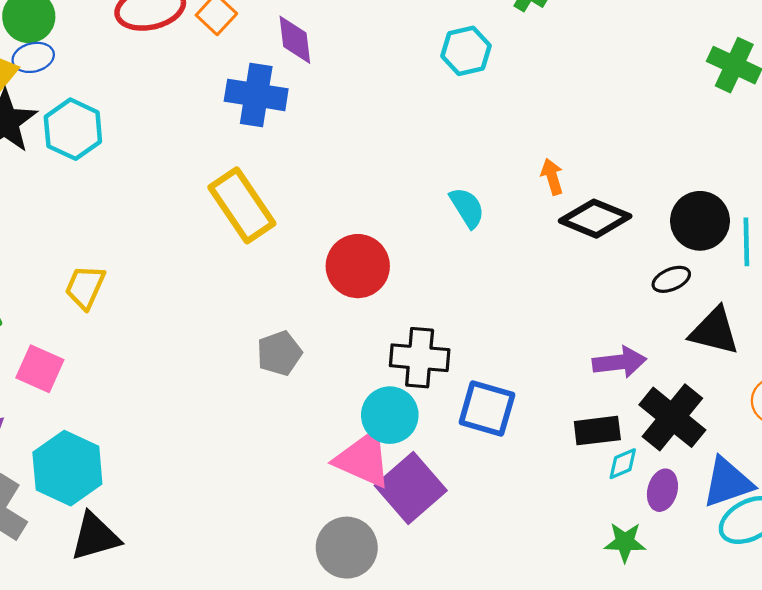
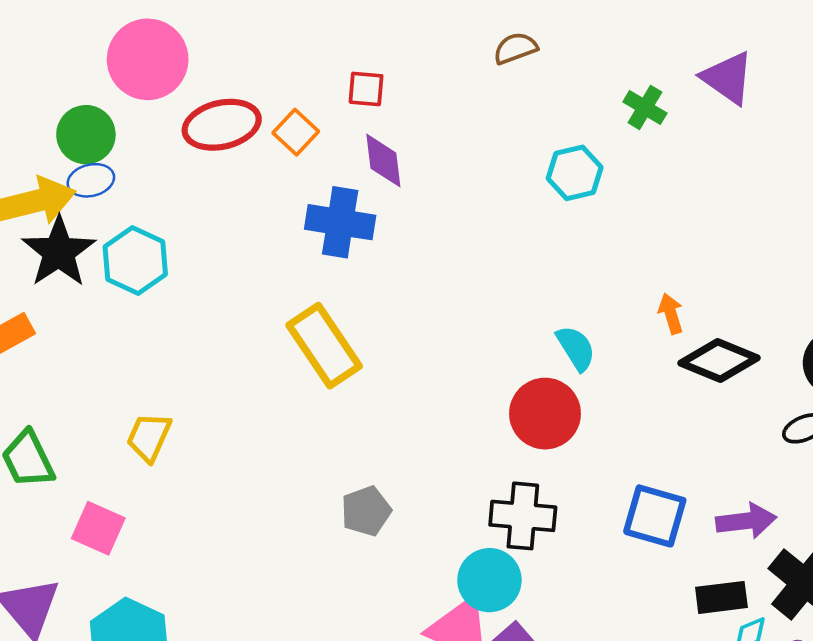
red circle: (358, 266) -> (545, 414), moved
blue square: (487, 408) -> (655, 516), moved

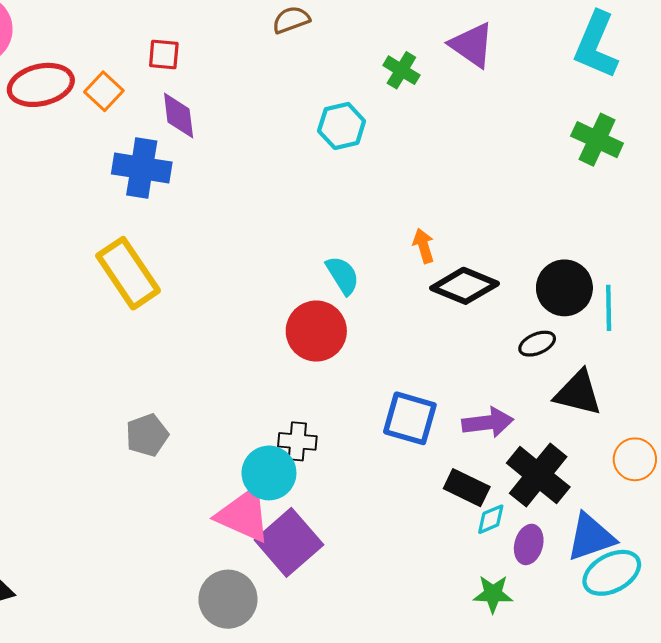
gray pentagon: (366, 511) -> (147, 435), moved
black cross: (523, 516) -> (297, 441), moved, size x0.7
black rectangle: (721, 597) -> (467, 488), turned 33

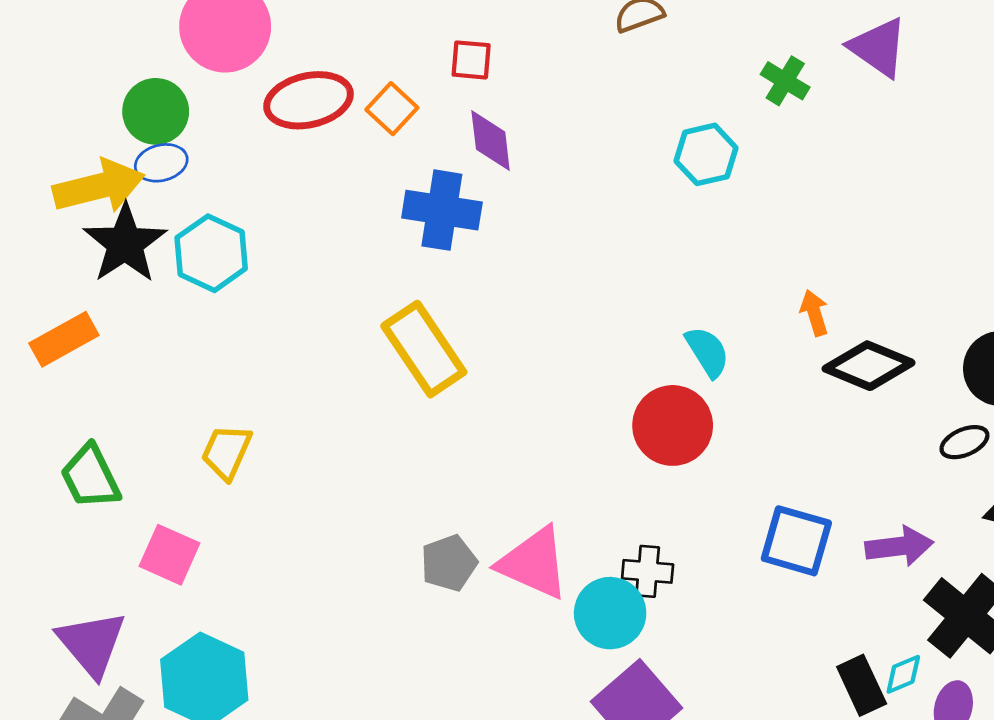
black rectangle: (467, 488) -> (862, 685), moved, turned 39
pink triangle: (244, 515) -> (534, 563), moved

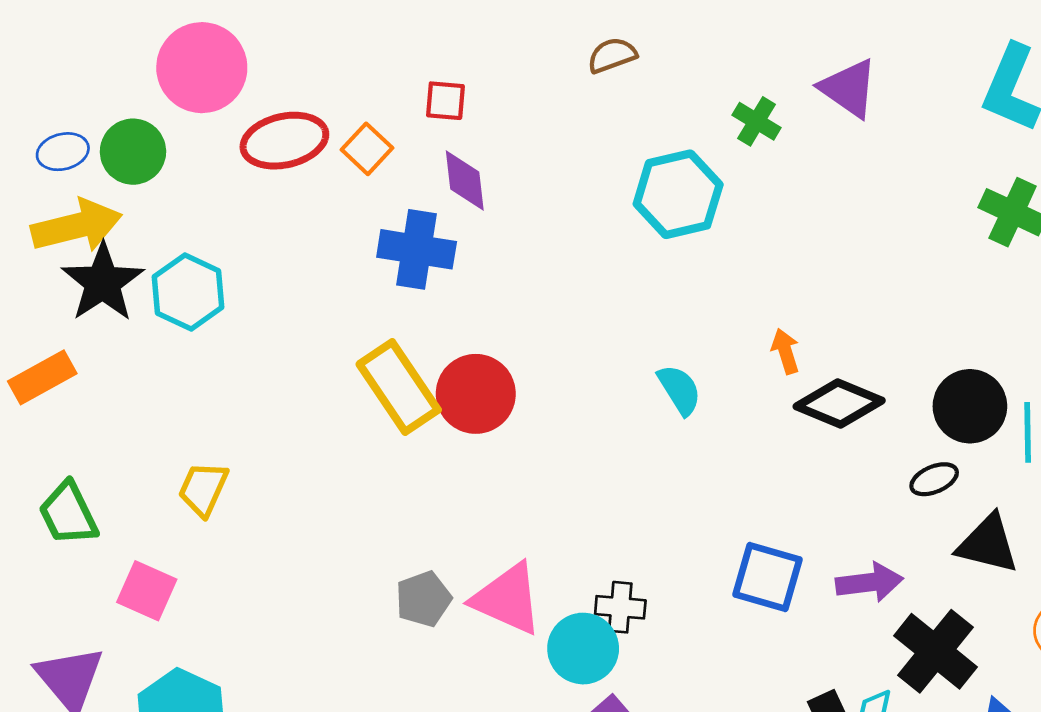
cyan hexagon: (706, 154) -> (678, 194), size x1.4
blue ellipse: (161, 163) -> (63, 152), moved
red circle: (673, 425) -> (476, 394), moved

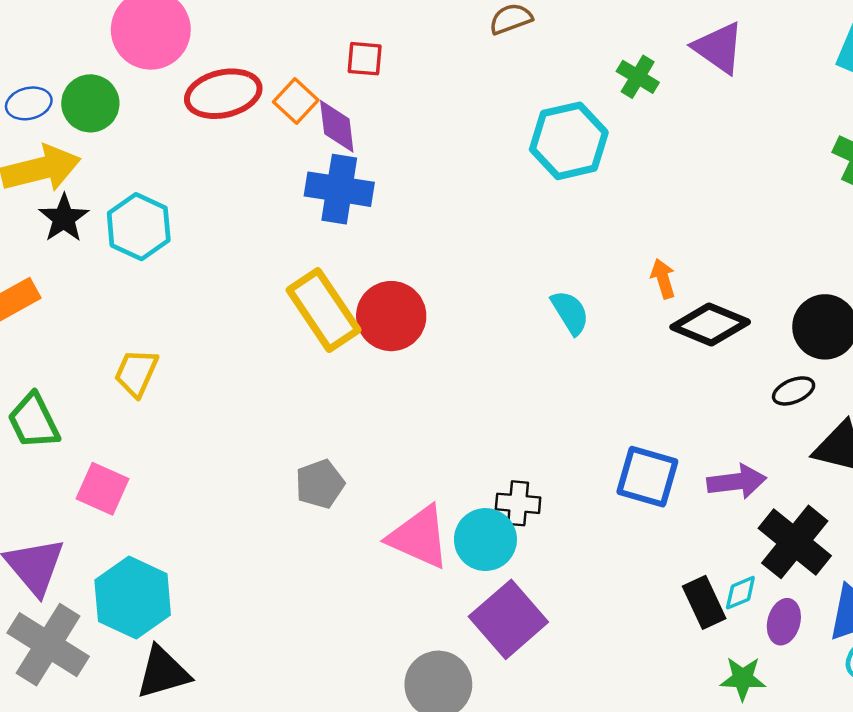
purple diamond: (465, 181) -> (337, 126), moved
black star: (103, 282) -> (64, 218), size x0.7
yellow trapezoid: (203, 489) -> (136, 373), moved
gray pentagon: (423, 599) -> (320, 484), moved
pink triangle: (507, 599) -> (419, 537), moved

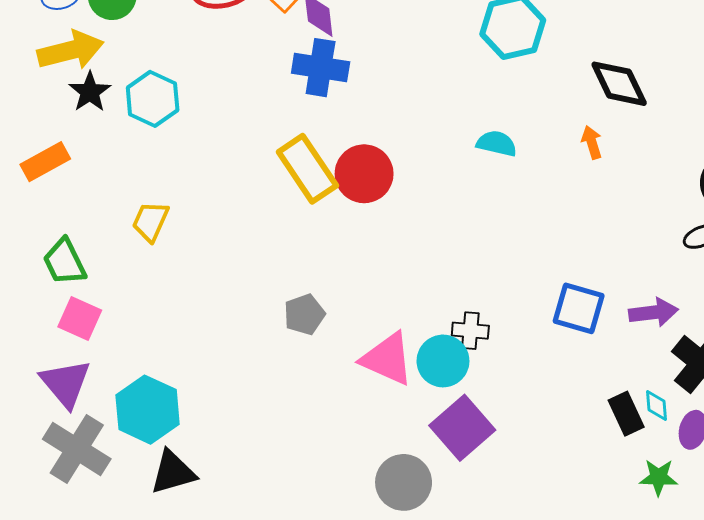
cyan semicircle: (570, 312) -> (497, 143), moved, turned -45
black diamond: (710, 324) -> (619, 84), moved, turned 42
pink square: (102, 489) -> (80, 318), moved
cyan diamond: (740, 593) -> (657, 406), turned -72

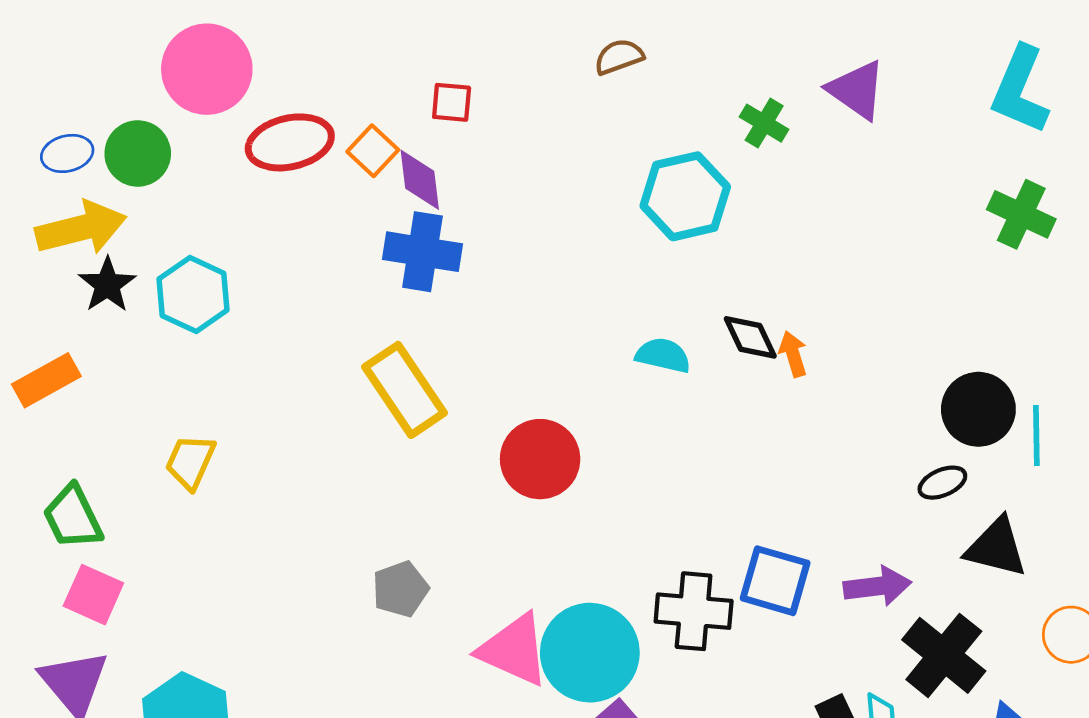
black diamond: (619, 84) -> (750, 337), moved, size x0.7
red circle: (364, 174) -> (540, 459), moved
black cross: (470, 331) -> (694, 611), moved, size x1.5
cyan circle: (443, 361) -> (590, 653), size x1.4

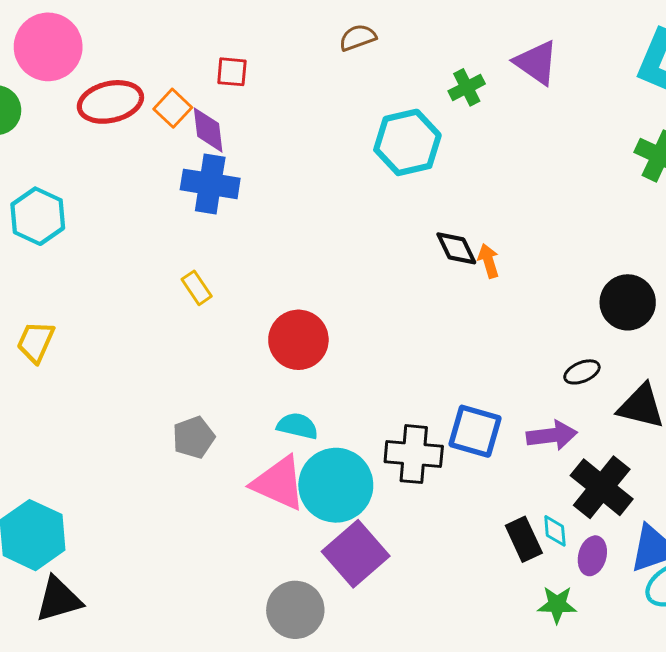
green cross: (764, 123) -> (467, 87), turned 32
cyan semicircle: (663, 355) -> (297, 426), moved
yellow rectangle: (405, 390) -> (197, 288), size x0.5
black ellipse: (942, 483) -> (582, 372), moved

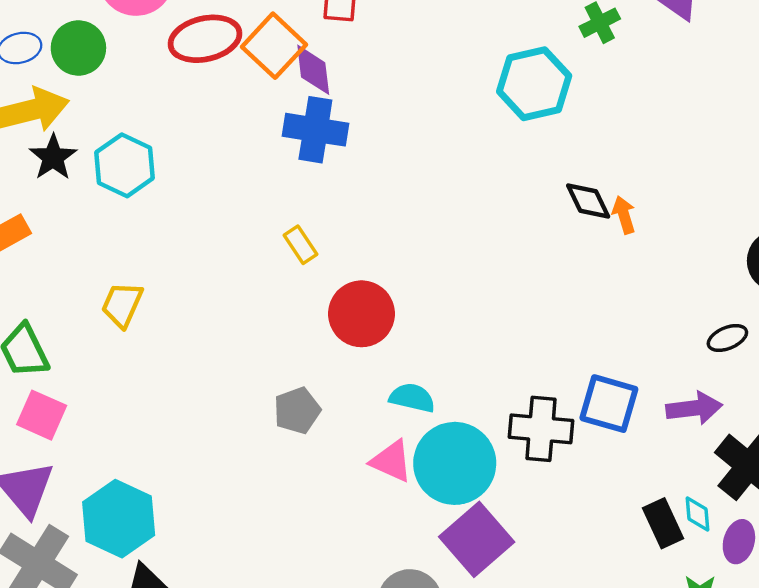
orange square: (173, 108) -> (274, 46), size x1.5
red circle: (298, 340) -> (362, 314), moved
pink triangle: (279, 483) -> (391, 461), size x0.7

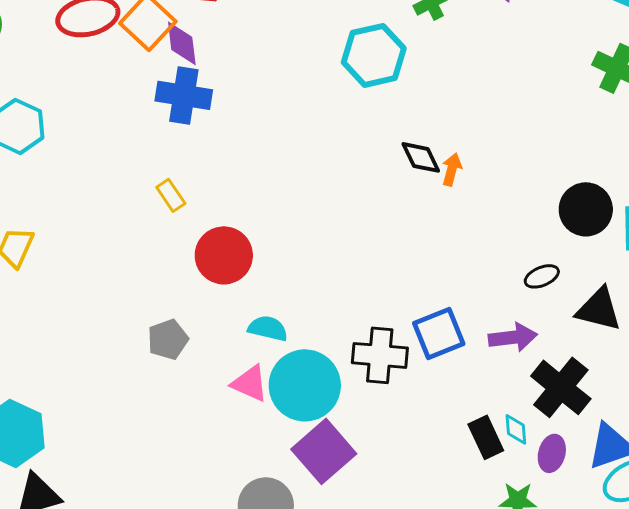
orange arrow: (624, 215) -> (452, 169), turned 32
blue square: (609, 404) -> (439, 333), turned -38

